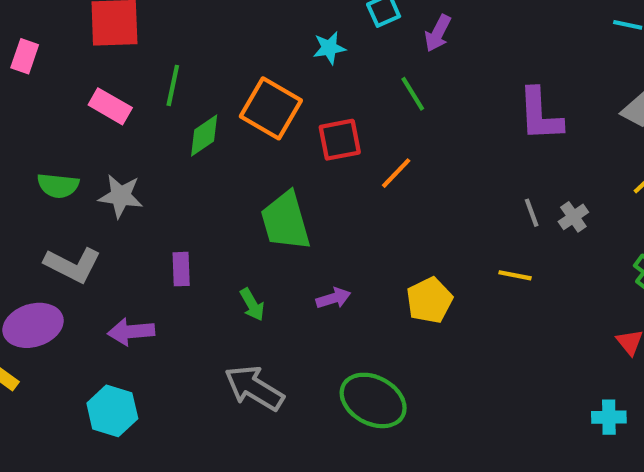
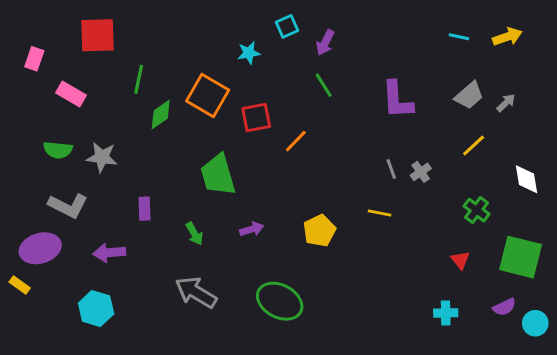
green line: (413, 94) -> (324, 85), moved
pink rectangle: (110, 106) -> (71, 94), moved

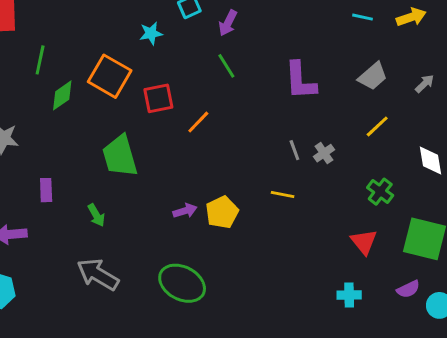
gray arrow: (506, 103) -> (425, 84), moved
purple arrow: (252, 229) -> (185, 211), moved
red triangle: (460, 260) -> (364, 242), size x1.4

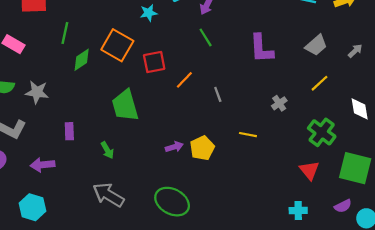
gray line: (294, 150) -> (218, 94), moved
green cross: (380, 192) -> (322, 132), size x1.4

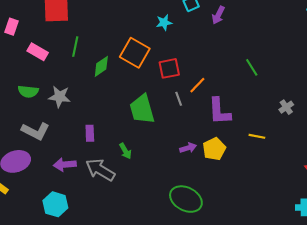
green line: (65, 33) -> (75, 47), moved
green line: (206, 37) -> (252, 67), moved
purple L-shape: (261, 49) -> (219, 111), moved
gray line: (218, 94) -> (179, 99), moved
gray arrow: (108, 195) -> (100, 170), moved

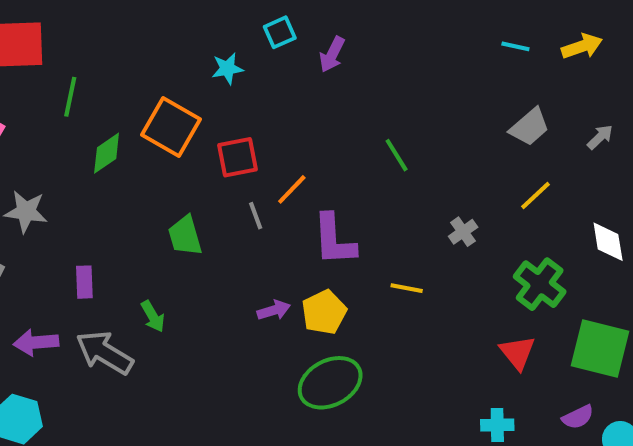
green line: (75, 47) -> (70, 97), moved
green trapezoid: (142, 109) -> (185, 236), size x0.7
green ellipse: (186, 199) -> (330, 383), moved, turned -56

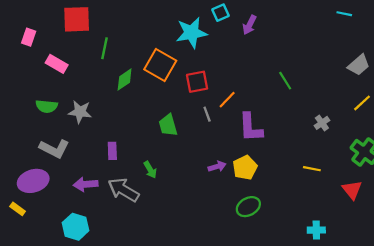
cyan line: (515, 46) -> (344, 14), moved
cyan star: (227, 69) -> (191, 33), size x1.8
yellow line: (407, 288) -> (312, 169), moved
green ellipse: (330, 383) -> (248, 207), size x0.7
cyan cross: (497, 425) -> (316, 230), moved

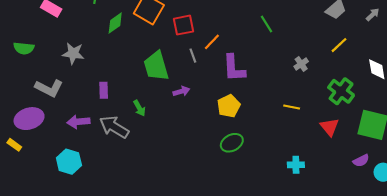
green semicircle: (47, 106) -> (24, 48), moved
green trapezoid: (168, 125) -> (156, 66), size x1.4
purple arrow: (217, 166) -> (181, 91), moved

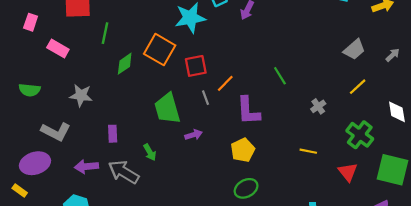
green line: (266, 24) -> (280, 76), moved

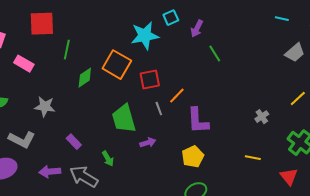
gray trapezoid: (354, 50) -> (295, 53), moved
green line: (280, 76) -> (215, 54), moved
purple rectangle: (113, 134) -> (74, 142), turned -42

